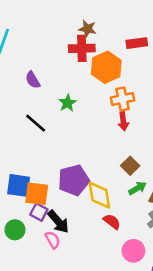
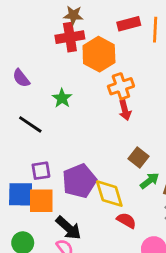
purple square: (39, 212) -> (41, 171), moved, turned -30

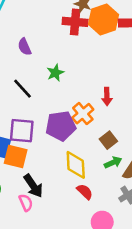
orange hexagon: (99, 54) -> (104, 20), moved
orange cross: (121, 86) -> (83, 114), moved, turned -35
purple square: (41, 171) -> (22, 131), size x1.5
purple pentagon: (79, 181) -> (61, 126), moved

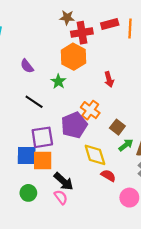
orange hexagon: (104, 20) -> (73, 57), moved
red cross: (75, 22) -> (82, 33), moved
red arrow: (107, 97) -> (109, 79), moved

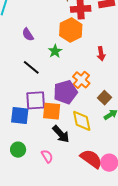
orange square: (43, 160) -> (52, 111), moved
red semicircle: (108, 176) -> (91, 159), moved, size x1.6
black arrow: (64, 181) -> (61, 134), moved

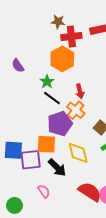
red arrow: (101, 54) -> (80, 91), moved
black line: (31, 67) -> (52, 98), moved
purple square: (36, 100) -> (31, 160), moved
green circle: (18, 150) -> (14, 205), moved

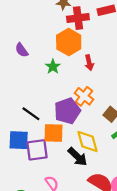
red arrow: (80, 91) -> (89, 63), moved
black line: (52, 98) -> (31, 114), moved
black arrow: (57, 168) -> (78, 157), moved

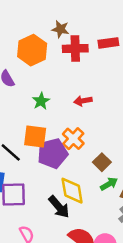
orange hexagon: (69, 42) -> (32, 50), moved
red arrow: (89, 63) -> (83, 101), turned 88
orange square: (54, 133) -> (35, 137), moved

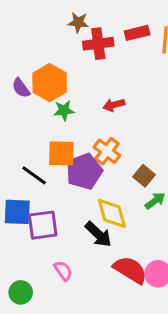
orange hexagon: (32, 50) -> (50, 83), moved
green star: (41, 101) -> (64, 110), turned 30

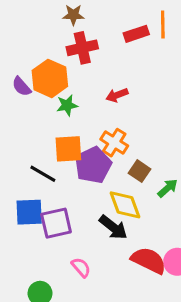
red rectangle: (137, 33) -> (136, 34), moved
red cross: (98, 44) -> (82, 48), moved
brown square: (144, 176) -> (140, 171), moved

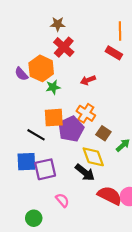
red rectangle: (136, 34) -> (114, 53), moved, turned 49
red cross: (82, 48) -> (64, 47), turned -36

